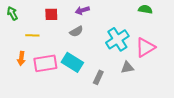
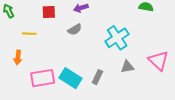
pink triangle: (145, 47) -> (158, 61), moved, turned -45
cyan rectangle: (72, 62) -> (71, 78), moved
pink rectangle: (45, 63) -> (43, 78), moved

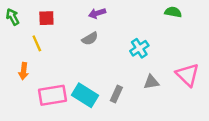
red square: (49, 12) -> (46, 18), moved
yellow line: (29, 34) -> (37, 43), turned 64
cyan cross: (117, 38) -> (139, 48), size x0.7

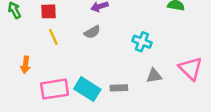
yellow line: (37, 43) -> (53, 37), moved
cyan cross: (139, 48) -> (142, 42), turned -36
gray rectangle: (116, 94) -> (119, 88), turned 63

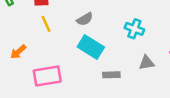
orange arrow: (25, 65) -> (18, 52), turned 42
cyan rectangle: (87, 89) -> (91, 47), moved

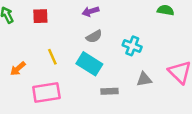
gray semicircle: (85, 19) -> (94, 36), moved
yellow line: (46, 24) -> (52, 57), moved

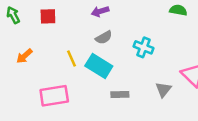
yellow line: (52, 57) -> (72, 59), moved
orange arrow: (18, 69) -> (24, 56), moved
gray triangle: (144, 79) -> (163, 90), moved, turned -42

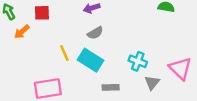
cyan cross: (143, 47) -> (138, 61), moved
orange arrow: (24, 56) -> (22, 32), moved

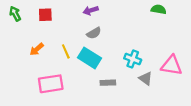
orange arrow: (22, 32) -> (37, 49), moved
pink triangle: (180, 68) -> (172, 65), turned -35
gray triangle: (152, 83) -> (146, 78), turned -32

